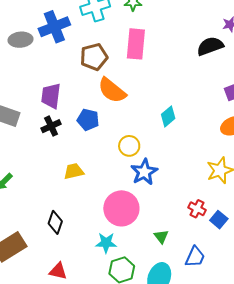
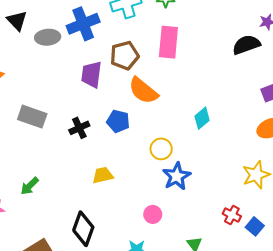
purple trapezoid: (51, 96) -> (91, 74), moved
pink circle: (121, 208) -> (153, 214), size x0.5
black diamond: (55, 222) -> (83, 229), size x1.4

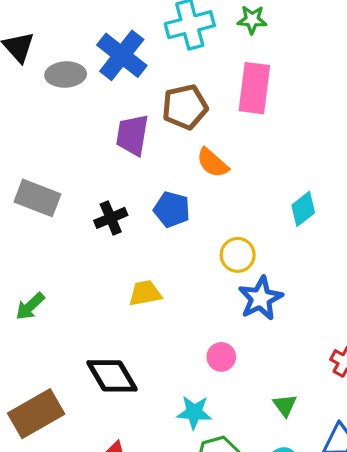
blue cross: (83, 24) -> (122, 55), turned -32
orange semicircle: (143, 91) -> (213, 163), size x0.7
black diamond: (83, 229) -> (112, 376), turned -52

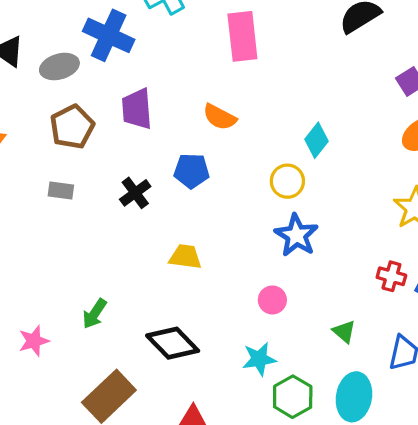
brown pentagon: (185, 107) -> (72, 127), moved
gray rectangle: (37, 198) -> (61, 191), size x0.6
yellow circle: (238, 255) -> (287, 181), moved
yellow trapezoid: (145, 293) -> (185, 257), turned 32
green arrow: (30, 306) -> (95, 314), moved

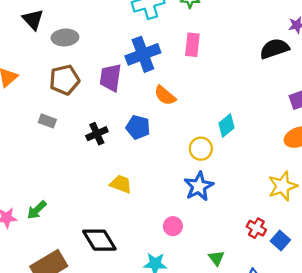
blue cross: (109, 35) -> (143, 54), moved, turned 32
pink rectangle: (242, 36) -> (192, 45), size x0.7
green arrow: (95, 314) -> (37, 210), moved

